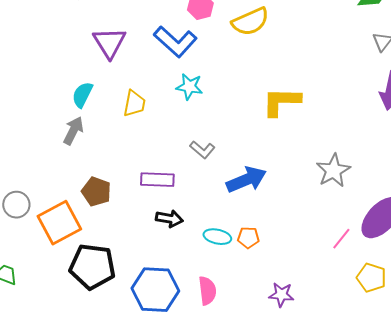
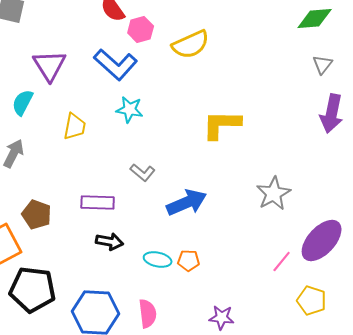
cyan semicircle: (82, 95) -> (23, 102), moved

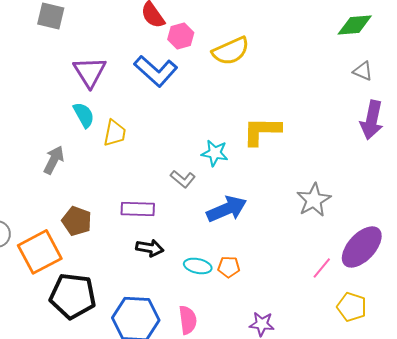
gray triangle: (323, 64) -> (363, 71), turned -45
cyan semicircle: (23, 102) -> (84, 115), moved, turned 124
cyan star: (130, 110) -> (215, 153), moved

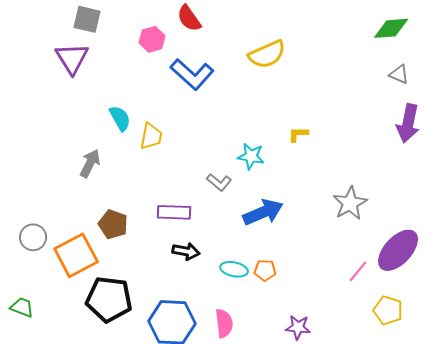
pink hexagon: (181, 36) -> (152, 39), moved
purple triangle: (90, 72) -> (72, 58), moved
yellow L-shape: (262, 131) -> (298, 134), size x0.5

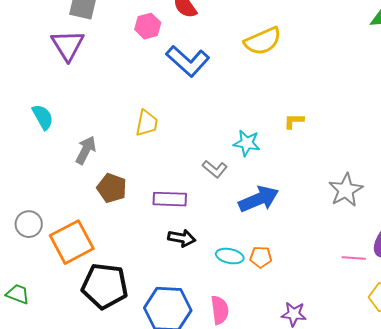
cyan semicircle: (120, 118) -> (43, 117), moved
brown pentagon: (113, 224) -> (112, 188), moved
pink line: (358, 271) -> (354, 258), turned 55

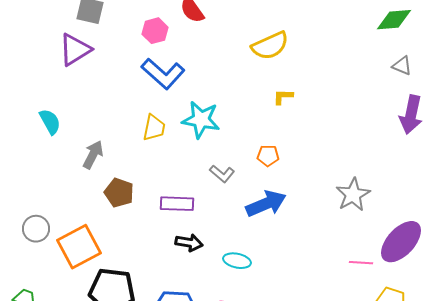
purple triangle: (68, 45) -> (75, 50), turned 30
blue L-shape: (188, 61) -> (163, 74), moved
yellow L-shape: (294, 121) -> (283, 97), moved
cyan star: (247, 143) -> (201, 120), moved, size x1.4
orange pentagon: (261, 257) -> (268, 156), moved

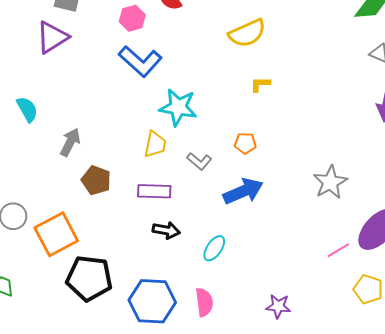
yellow trapezoid: (154, 128) -> (155, 144), moved
cyan ellipse: (237, 261) -> (214, 248), turned -68
pink line: (361, 263) -> (338, 250), turned -35

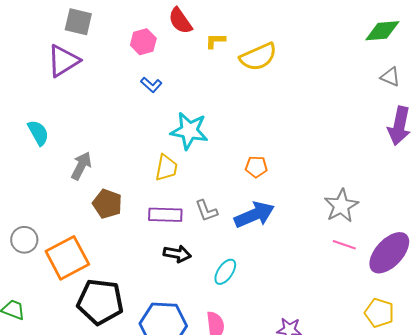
blue L-shape: (140, 61) -> (151, 85), size x0.5
yellow L-shape: (260, 84) -> (215, 41), moved
gray L-shape: (199, 161) -> (206, 211), moved, turned 30
pink line: (338, 250) -> (344, 245), moved, turned 50

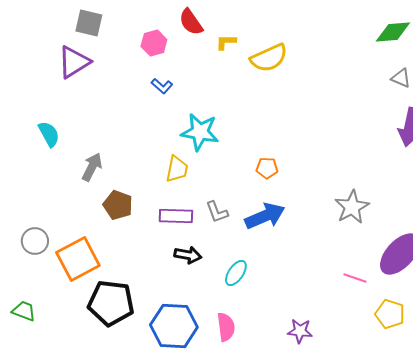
pink line: (344, 245) -> (355, 278), moved

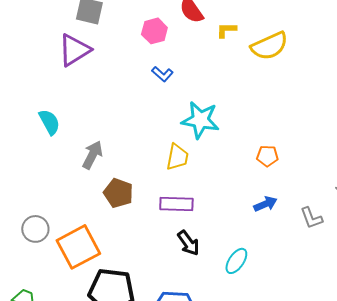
gray L-shape: (217, 212) -> (311, 218), moved
blue arrow: (265, 216) -> (265, 204), size x0.6
black arrow: (188, 255) -> (188, 243), turned 44

